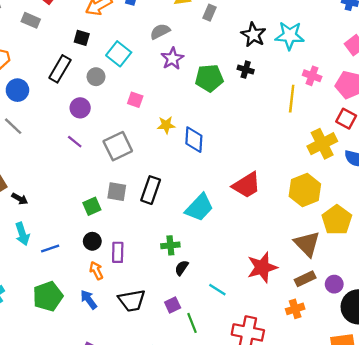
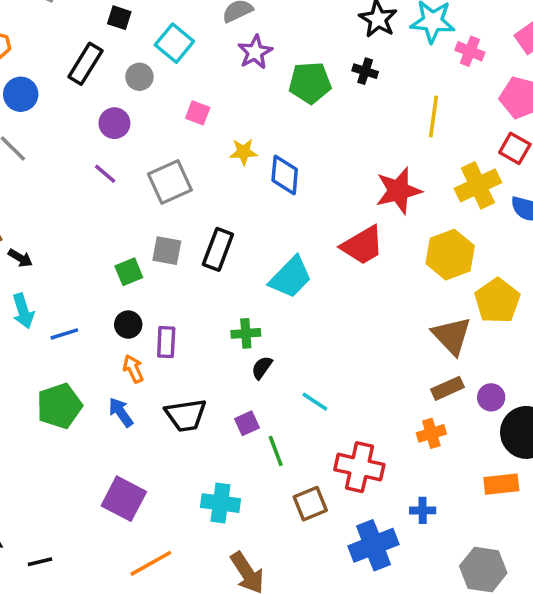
pink cross: (312, 76) -> (470, 51), moved
red star: (262, 267) -> (398, 191), moved

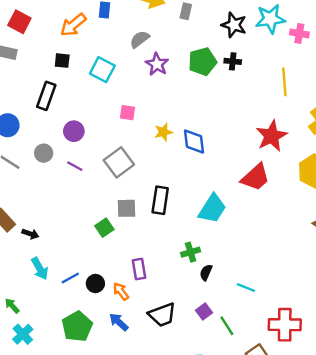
gray circle: (139, 77) -> (44, 153), moved
green pentagon: (310, 83) -> (202, 62), moved
black circle: (128, 325) -> (95, 284), moved

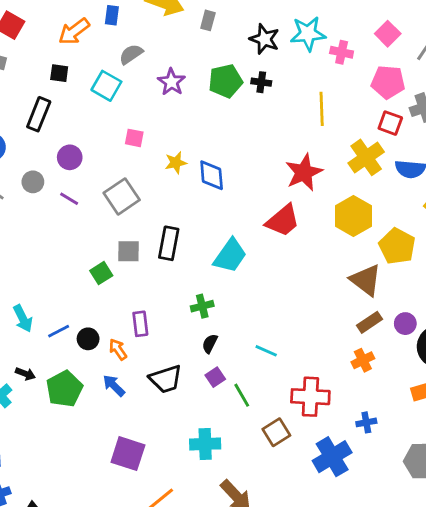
gray semicircle: (140, 39) -> (131, 54), moved
black arrow: (30, 234) -> (25, 374), moved
black semicircle: (206, 272) -> (210, 344), moved

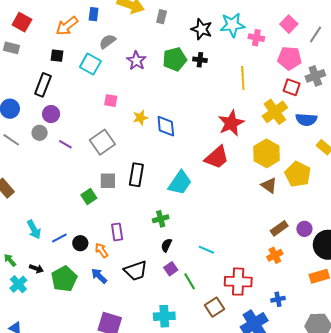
purple circle: (70, 157) -> (51, 114), moved
brown triangle: (366, 280) -> (269, 185), moved, size x0.7

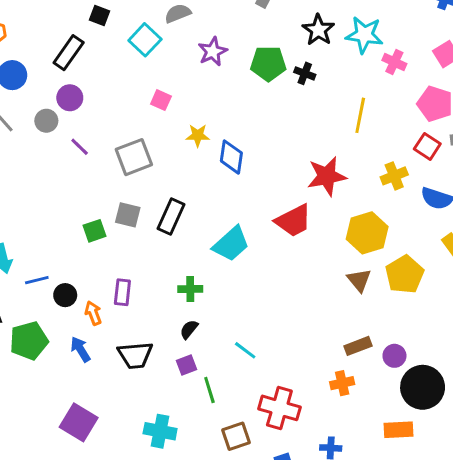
yellow cross: (275, 112) -> (394, 176), size x0.7

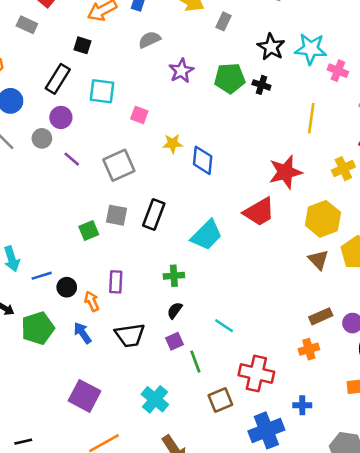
cyan square: (145, 40) -> (102, 91), moved, turned -32
cyan cross: (160, 431) -> (155, 399), turned 32

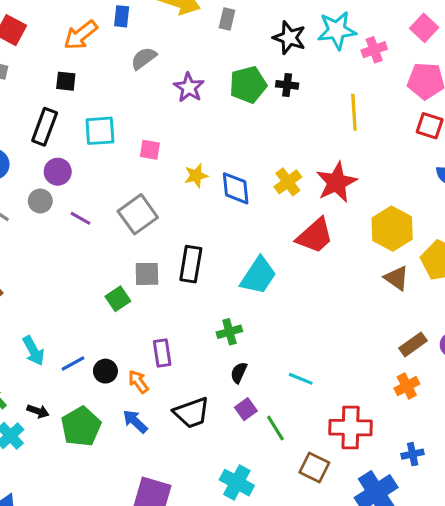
pink cross: (338, 71) -> (374, 50), turned -30
yellow cross: (343, 169) -> (288, 182), moved
brown square: (220, 400) -> (314, 468), turned -30

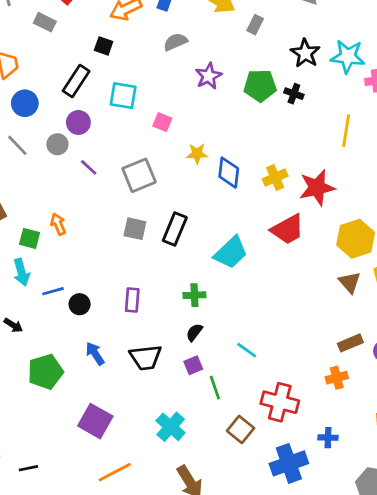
green square: (118, 299) -> (30, 238), moved, turned 35
orange arrow: (138, 382) -> (58, 224), moved
green pentagon: (81, 427) -> (45, 372), moved

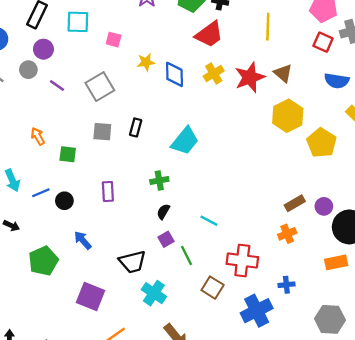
black rectangle: (175, 229) -> (136, 127), size x0.7
red trapezoid: (288, 229) -> (209, 34), moved
green square: (30, 238) -> (68, 154), moved
brown triangle: (350, 282) -> (283, 73), moved
black trapezoid: (146, 357) -> (133, 262), moved

